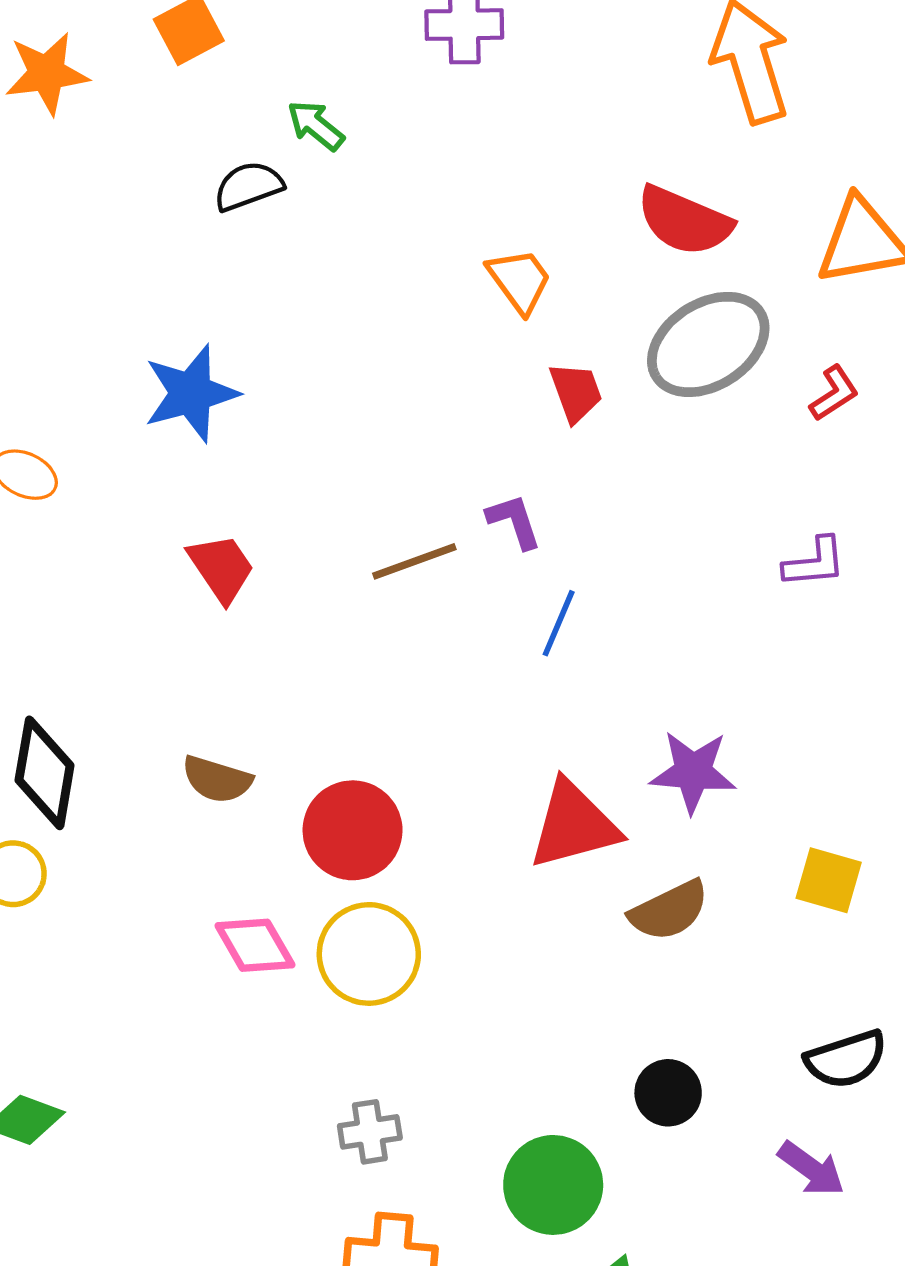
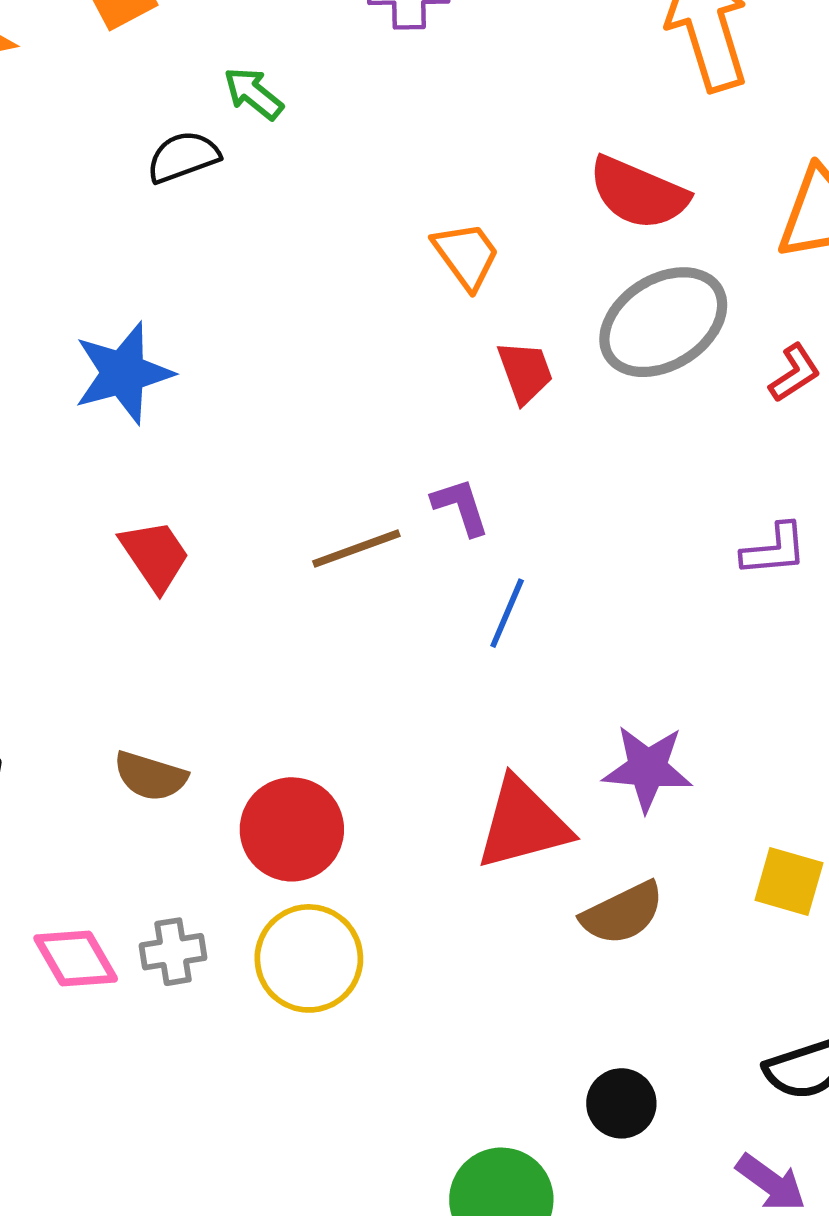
pink diamond: (255, 945) -> (76, 958), moved
gray cross: (370, 1132) -> (173, 952), moved

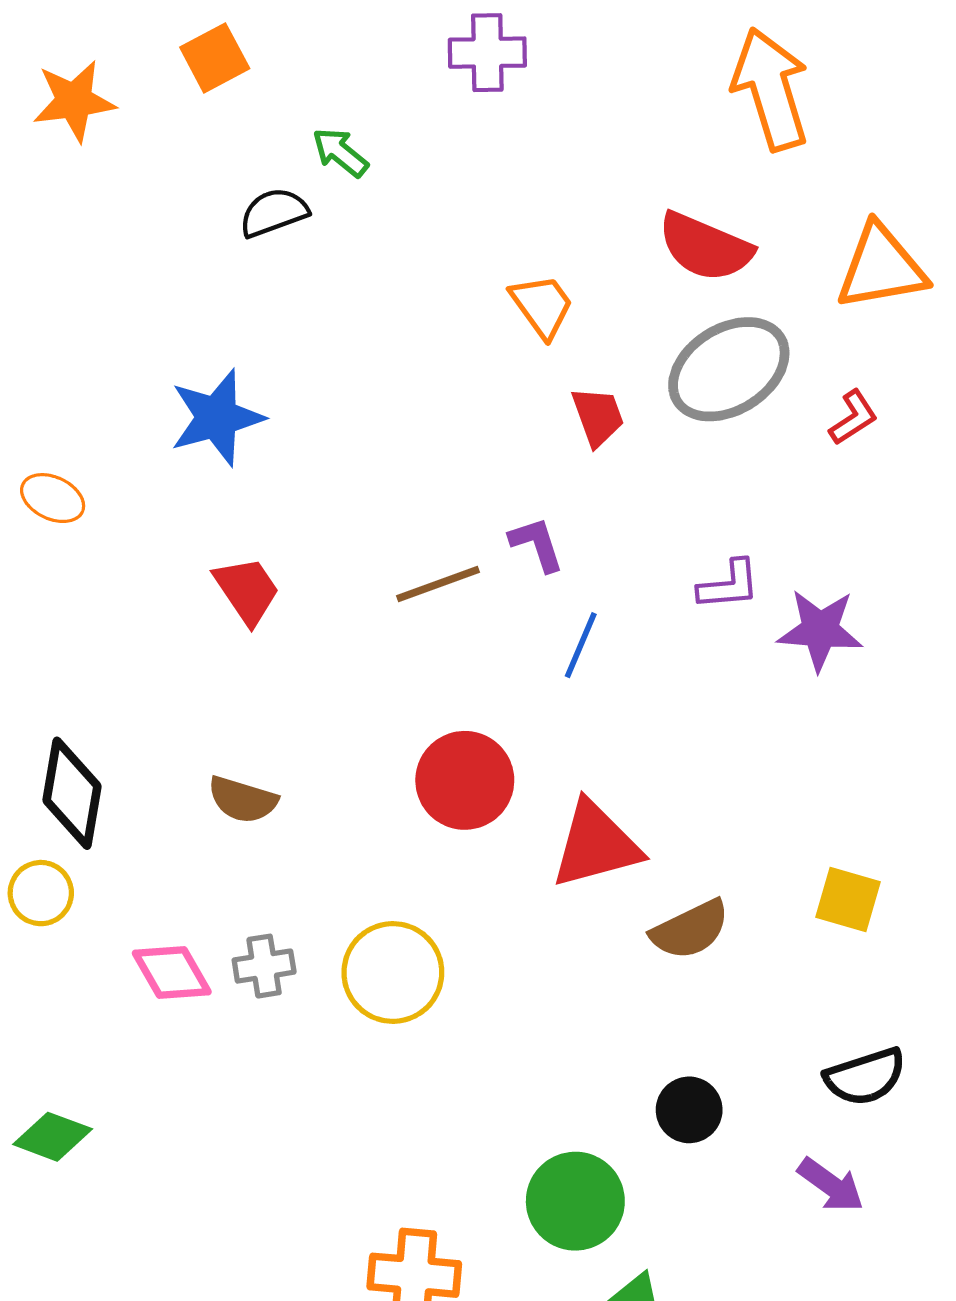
purple L-shape: (774, 550) -> (729, 585), moved
purple star: (647, 768) -> (820, 630), moved
red circle: (292, 829) -> (465, 780), moved

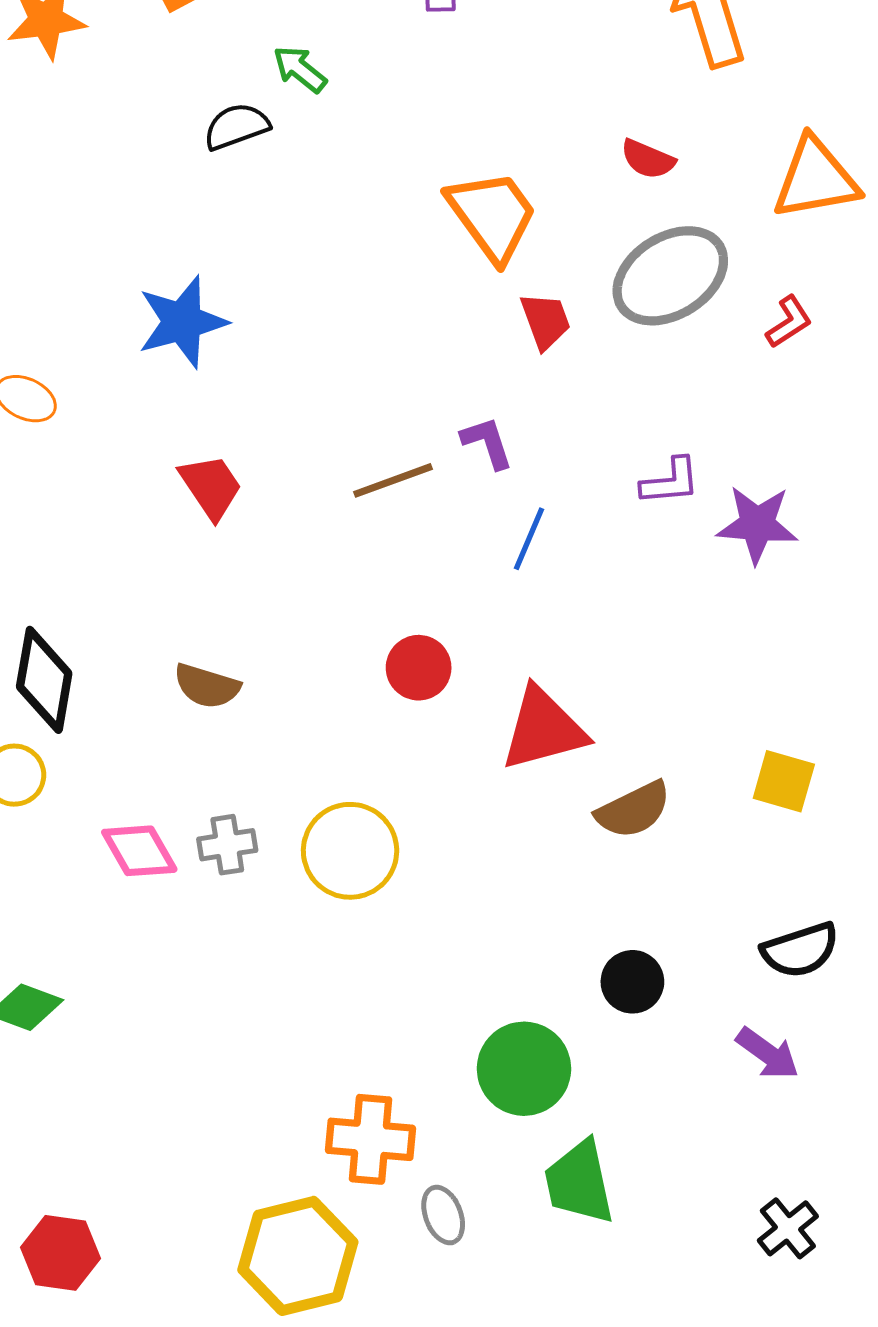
red semicircle: (705, 247) -> (648, 159), size x0.6
orange trapezoid: (542, 306) -> (492, 215), size x1.5
red circle: (465, 780) -> (419, 668), size x0.7

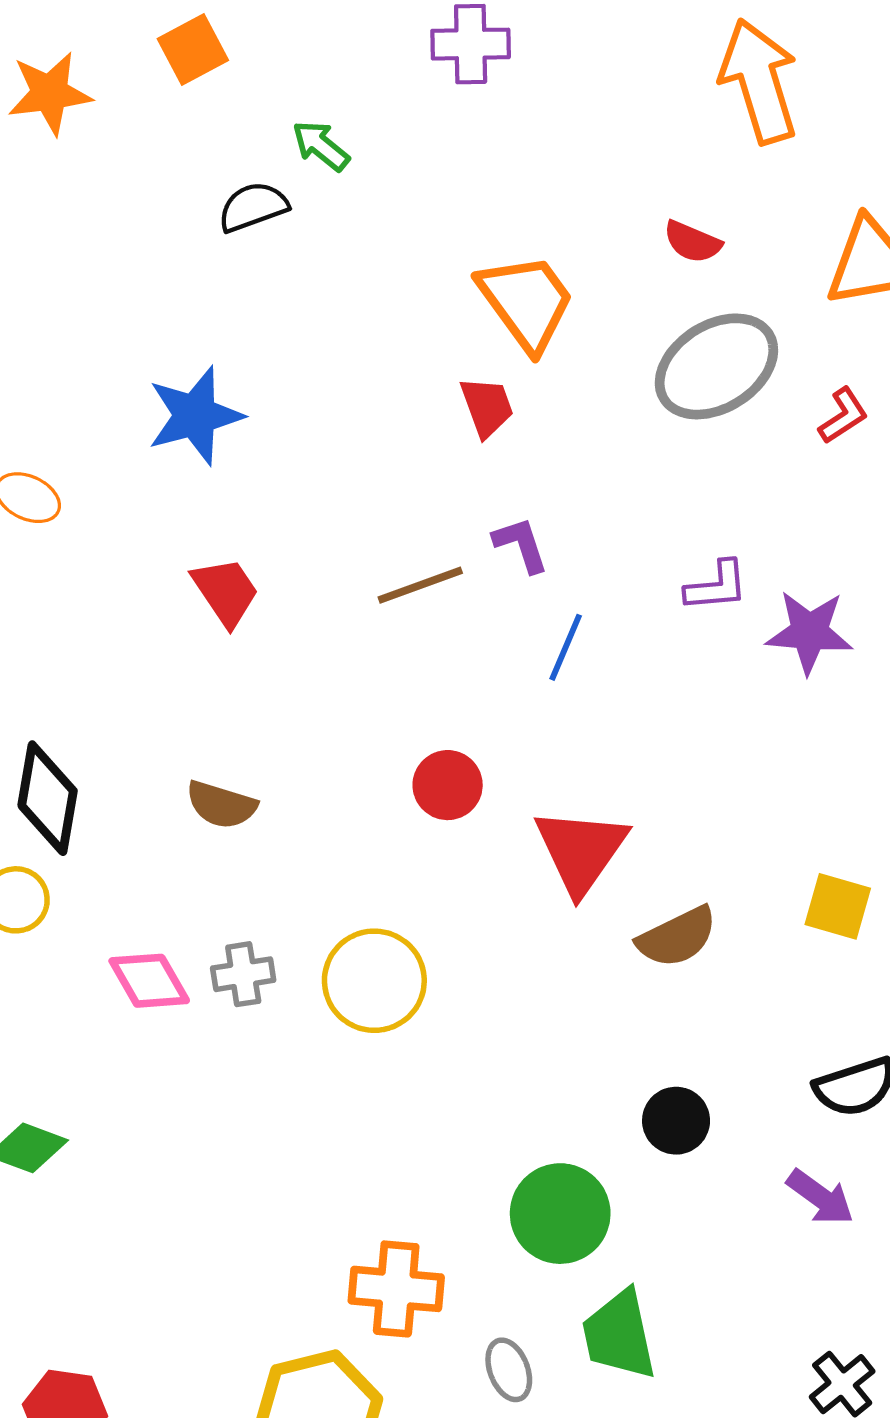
red trapezoid: (545, 321) -> (487, 407), moved
red triangle: (543, 729) -> (581, 851), turned -40
gray ellipse: (443, 1215) -> (509, 1370), moved

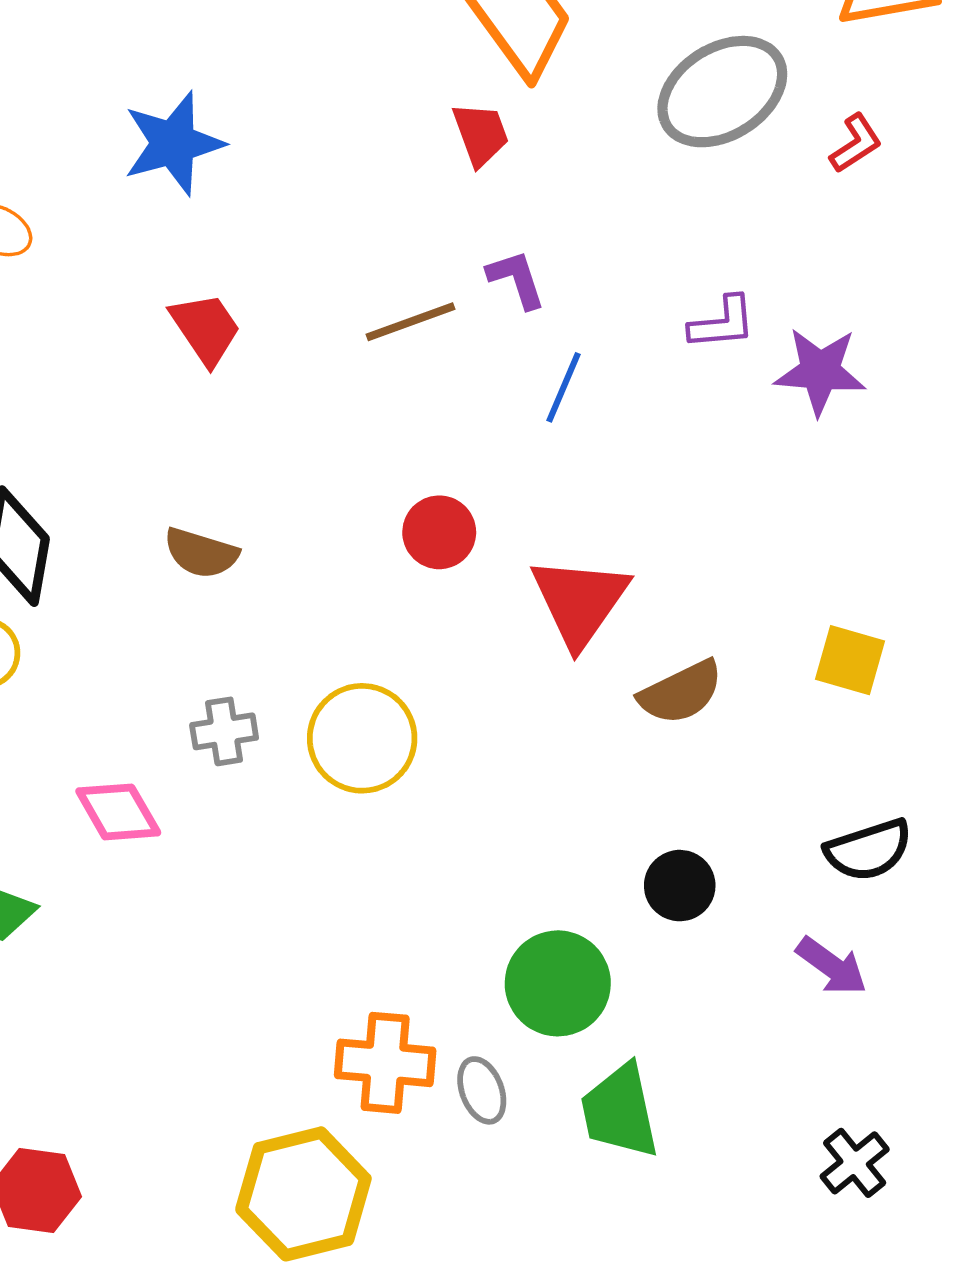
pink diamond: (149, 981) -> (118, 812), moved
gray ellipse: (509, 1370) -> (482, 1090), moved

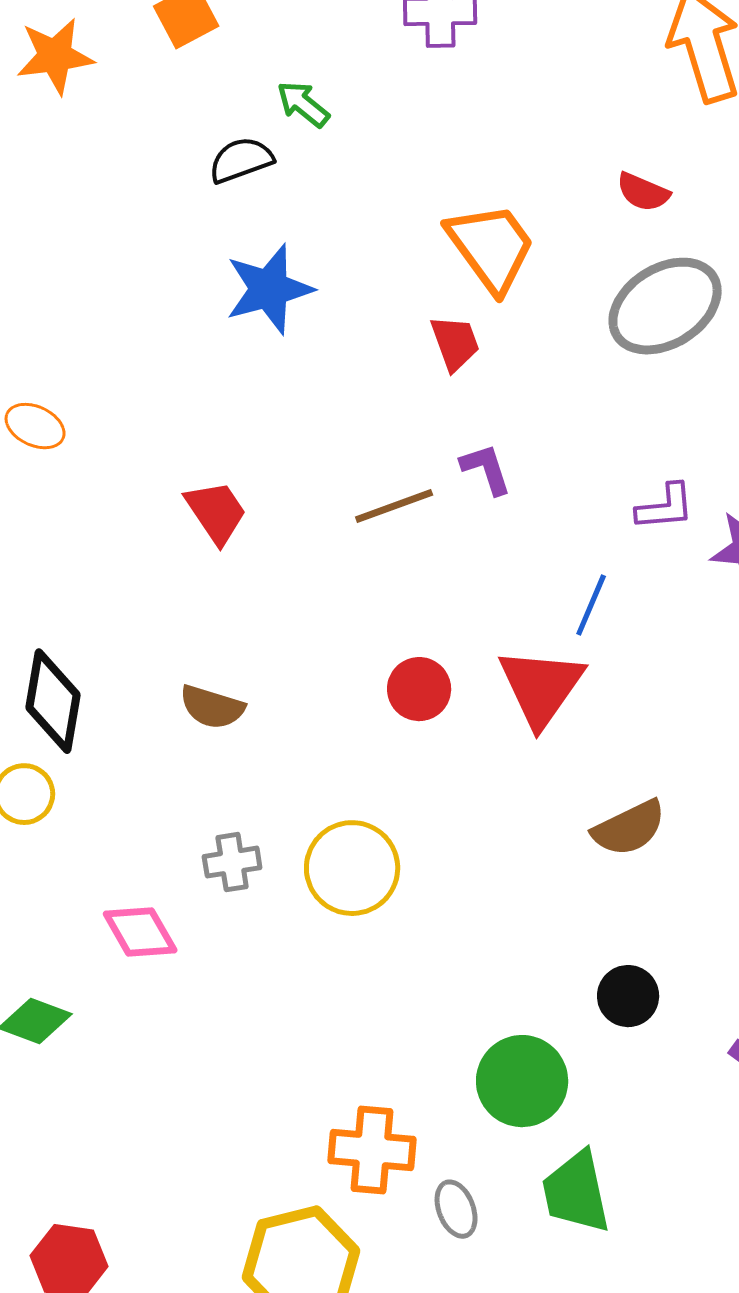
blue star: (173, 143) -> (269, 289), moved
blue line: (563, 387) -> (591, 605), moved
red triangle: (580, 601) -> (541, 687), moved
gray ellipse: (482, 1090) -> (456, 1209), moved

